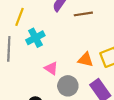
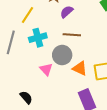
brown line: (83, 14) -> (72, 35), moved
gray circle: (68, 86) -> (62, 55), moved

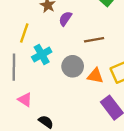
brown line: (72, 35) -> (94, 40), moved
pink triangle: (46, 69) -> (25, 100), moved

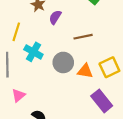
cyan cross: (42, 54) -> (33, 52), turned -30
pink triangle: (25, 100) -> (19, 95), turned 48

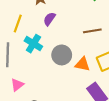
purple semicircle: (55, 17) -> (49, 19), moved
brown line: (83, 37) -> (92, 31), moved

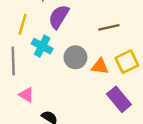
purple semicircle: (49, 19) -> (59, 17), size x1.5
pink triangle: (17, 85) -> (26, 95), turned -48

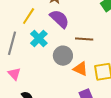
purple semicircle: (59, 17) -> (59, 19), turned 85
brown line: (109, 27) -> (84, 39), moved

